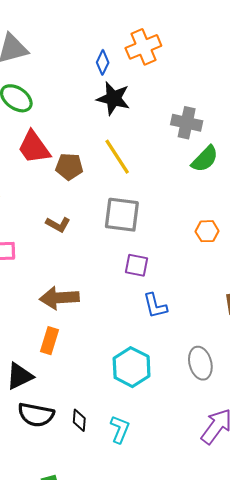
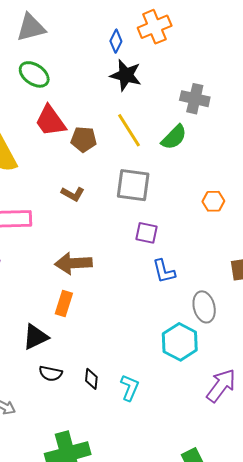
green semicircle: (205, 159) -> (174, 137), moved
gray ellipse: (200, 363) -> (204, 307), moved
cyan hexagon: (132, 367) -> (180, 342), moved
black semicircle: (36, 415) -> (51, 373), size x0.7

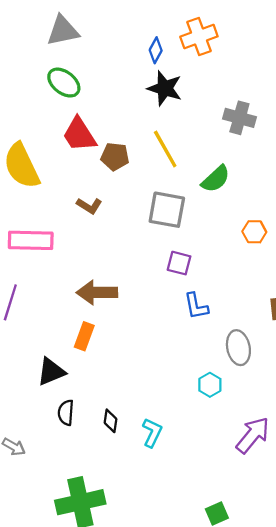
green semicircle: (174, 137) -> (216, 179), moved
brown L-shape: (73, 194) -> (89, 206), moved
cyan hexagon: (180, 342) -> (210, 385), size x0.6
black semicircle: (51, 373) -> (66, 413), turned 80

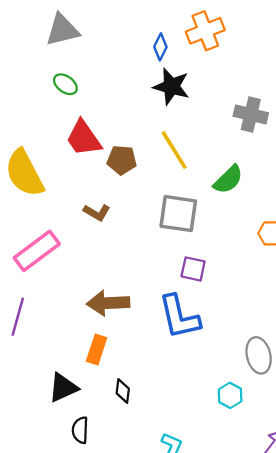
green ellipse: (64, 83) -> (65, 84), size x0.7
pink rectangle: (31, 240) -> (37, 251), turned -36
blue L-shape: (196, 306) -> (179, 317), moved, size x1.6
black diamond: (111, 421) -> (123, 391), moved

